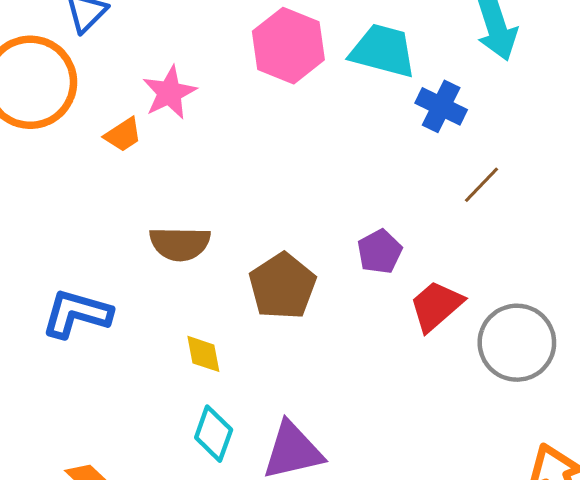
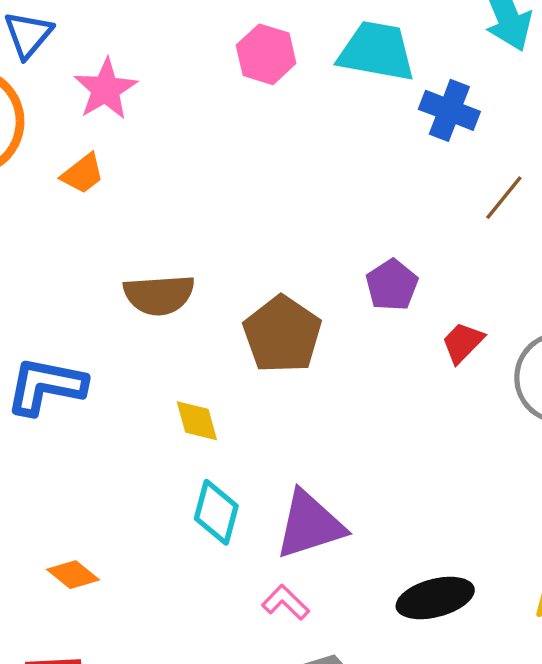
pink hexagon: (288, 46) -> (266, 54), size x0.7
pink star: (169, 93) -> (106, 89), moved
red trapezoid: (436, 306) -> (463, 343), size x0.7

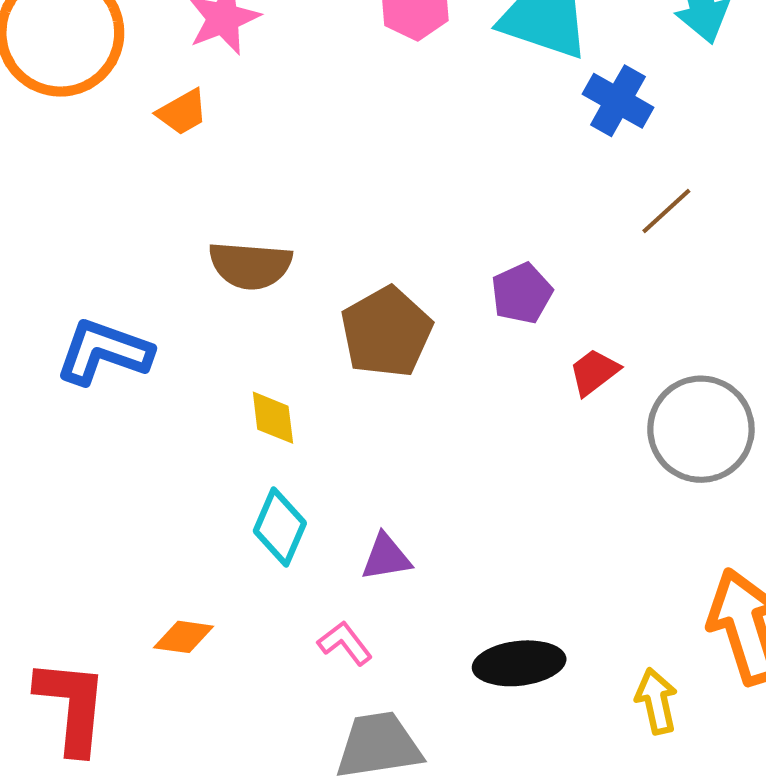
purple triangle: (310, 525) -> (386, 557), size x0.6
orange diamond: (73, 575) -> (184, 637), moved, turned -39

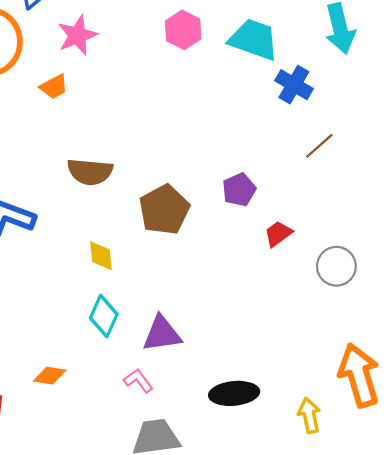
gray circle: (701, 429) -> (336, 266), size x0.7
purple triangle: (386, 557) -> (162, 334), size x1.4

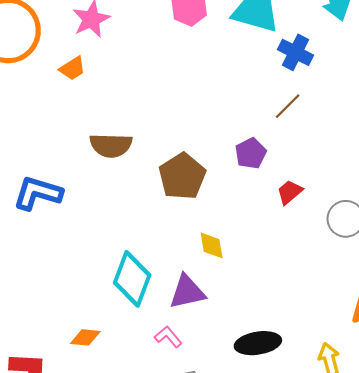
brown line: (319, 146) -> (288, 106), moved
yellow diamond: (101, 256) -> (212, 245), moved
cyan diamond: (104, 316) -> (132, 279), size x1.4

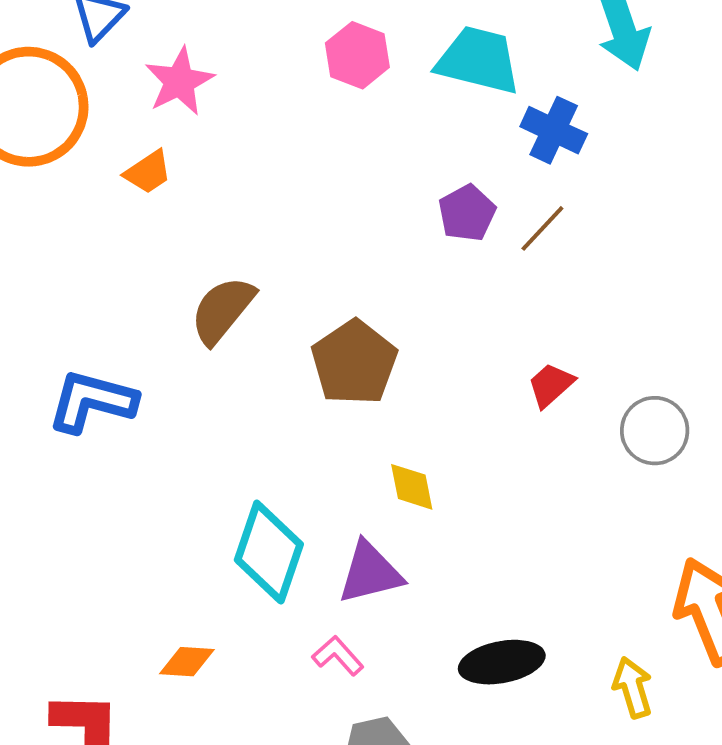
brown semicircle: (111, 145) -> (222, 310), turned 129
purple pentagon: (251, 153) -> (467, 213), moved

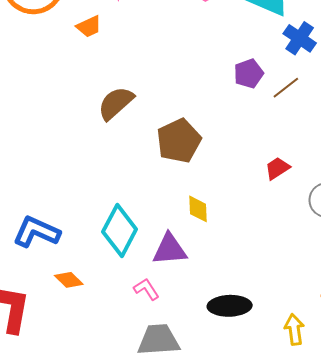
blue L-shape: (92, 401) -> (36, 232), moved
orange diamond: (187, 662) -> (69, 280), turned 32

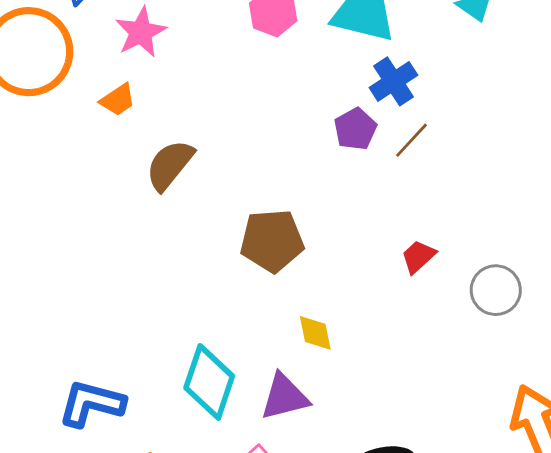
blue cross: (300, 38) -> (394, 81), moved, turned 32
brown semicircle: (116, 103) -> (170, 165), moved
brown pentagon: (179, 141) -> (272, 241), turned 30

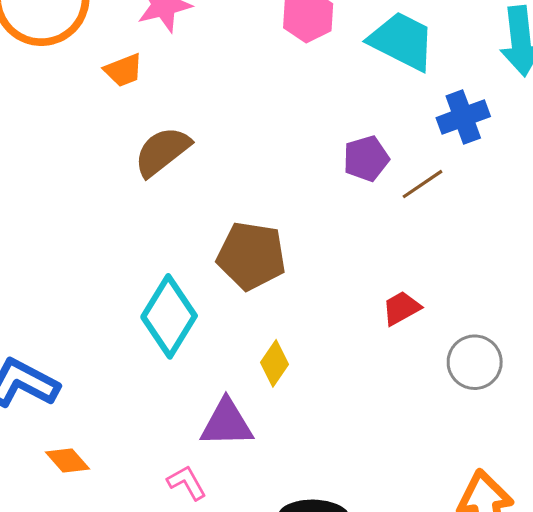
blue cross: (394, 81) -> (463, 117), moved
yellow diamond: (315, 333) -> (274, 363), turned 33
cyan diamond: (209, 382) -> (169, 316), moved

